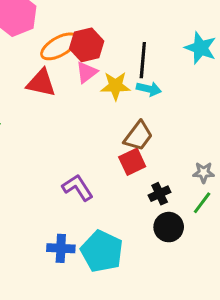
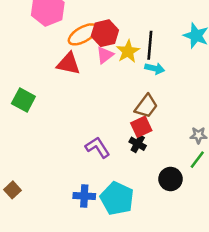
yellow star: (116, 86) -> (128, 51), moved, turned -30
black cross: (160, 194) -> (138, 144), moved, turned -35

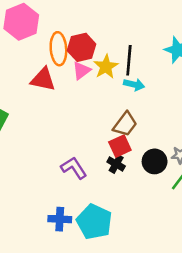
orange ellipse: (83, 34) -> (58, 49), turned -64
black circle: (170, 179) -> (155, 161), moved

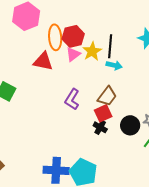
purple L-shape: (74, 168) -> (72, 99), moved, turned -115
blue cross: (60, 219) -> (56, 170), size x1.4

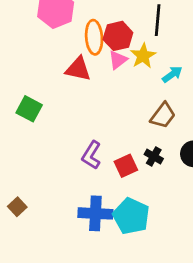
black line: (110, 46) -> (158, 20), moved
cyan arrow: (114, 65) -> (172, 74), turned -49
purple L-shape: (72, 99) -> (91, 155), moved
red square: (103, 113) -> (126, 166), moved

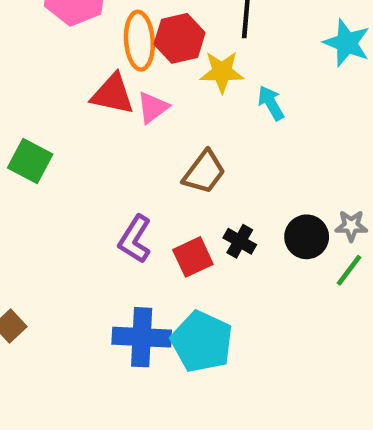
yellow star: (143, 56) -> (222, 72), turned 30
pink triangle: (118, 60) -> (153, 108), moved
cyan arrow: (172, 74) -> (271, 103), turned -84
brown trapezoid: (163, 115) -> (204, 172), moved

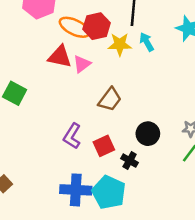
orange ellipse: (139, 41) -> (75, 27), turned -60
cyan arrow: (271, 103) -> (147, 42), moved
black circle: (307, 237) -> (148, 134), moved
black cross: (240, 241) -> (130, 161), moved

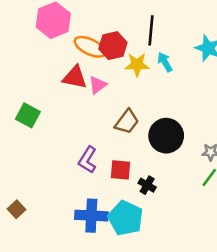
black circle: (148, 134) -> (166, 136), moved, size x1.4
red square: (104, 146) -> (121, 170), turned 30

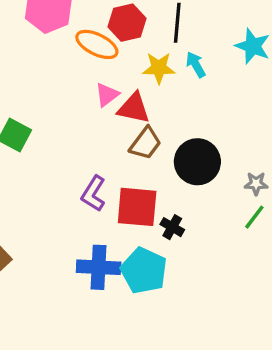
red hexagon: (113, 46) -> (127, 23), moved
red triangle: (75, 77) -> (134, 108), moved
red square: (121, 170) -> (137, 207), size x1.5

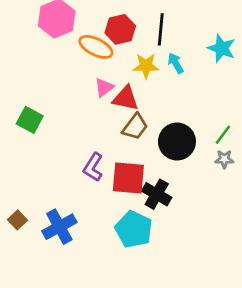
green line: (254, 217) -> (223, 135), moved
black cross: (172, 227) -> (157, 194), size x1.5
blue cross: (99, 267) -> (59, 227), moved, turned -32

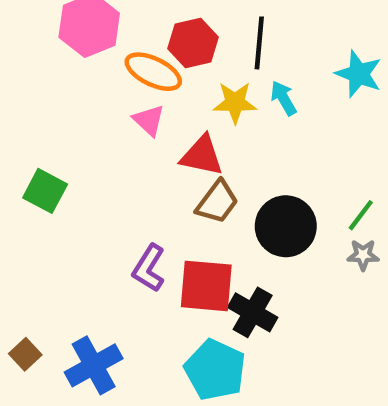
pink triangle: (104, 87) -> (149, 120), moved, turned -40

